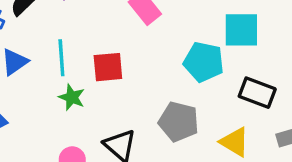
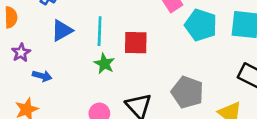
cyan pentagon: (204, 62) -> (201, 25), moved

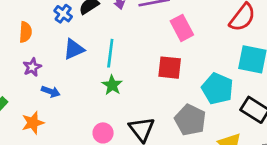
cyan pentagon: (201, 25) -> (217, 89), moved
red square: (136, 43) -> (170, 68), moved

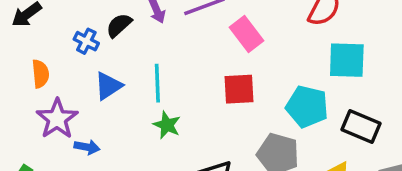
purple star: (32, 67) -> (57, 119), size x1.6

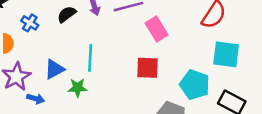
blue cross: (86, 41) -> (30, 23), moved
blue triangle: (108, 86) -> (54, 69), moved
green star: (167, 125) -> (78, 88), moved, turned -30

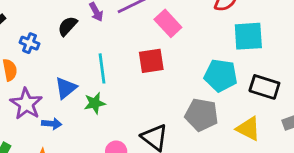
red square: (148, 68) -> (151, 61), moved

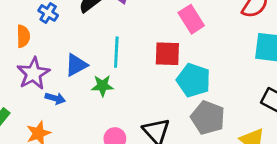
cyan pentagon: (221, 75) -> (193, 80), moved

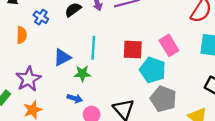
pink rectangle: (191, 19) -> (169, 45), moved
purple star: (33, 74) -> (28, 79), moved
blue arrow: (55, 98) -> (75, 98), moved

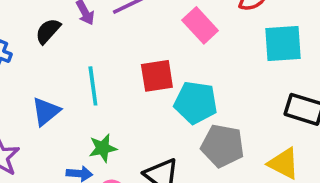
pink rectangle: (169, 45) -> (200, 25), moved
green star: (82, 74) -> (103, 148), moved

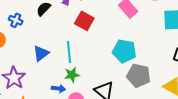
red square: (157, 76) -> (84, 21), moved, turned 36
cyan line: (93, 86) -> (69, 52), moved

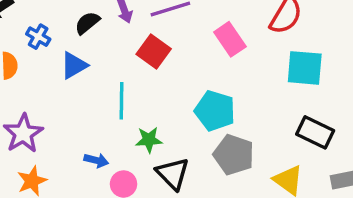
blue triangle: (41, 53) -> (74, 65), moved
green star: (72, 75) -> (149, 140), moved

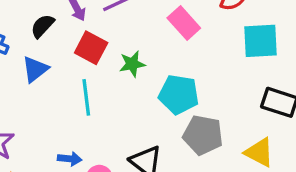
red square: (154, 51) -> (91, 48), moved
green star: (149, 140) -> (132, 64), moved

